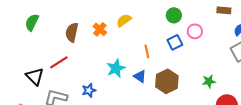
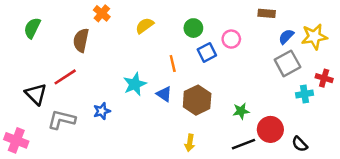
green circle: (174, 15) -> (193, 28), moved
orange cross: (100, 29) -> (102, 13), moved
green star: (209, 81) -> (241, 111), moved

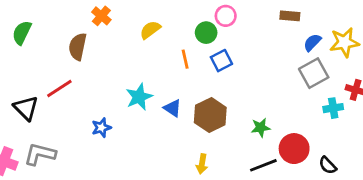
pink circle: (231, 39) -> (226, 16), moved
orange line: (173, 63) -> (185, 59), moved
gray L-shape: (61, 120) -> (40, 154), moved

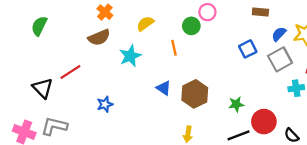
brown semicircle: (78, 47) -> (99, 37), moved, turned -125
blue square: (221, 61) -> (248, 49), moved
cyan star: (139, 97) -> (130, 56), moved

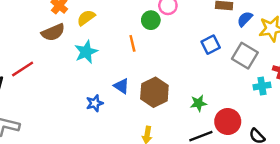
yellow semicircle: (145, 24) -> (86, 18), moved
blue semicircle: (279, 34) -> (245, 19), moved
gray square: (280, 59) -> (245, 56), turned -30
blue star: (105, 104) -> (95, 103), moved

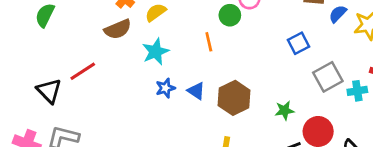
gray square: (245, 56) -> (328, 77), moved, turned 30
blue star: (95, 103) -> (165, 88), moved

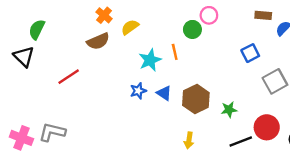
cyan star: (156, 52) -> (150, 60), moved
black triangle: (49, 91) -> (24, 57), moved
green star: (284, 110) -> (229, 110), moved

